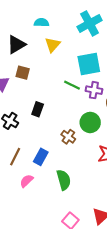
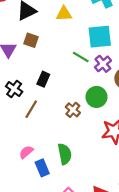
yellow triangle: (53, 45) -> (64, 14), turned 42
purple cross: (94, 90) -> (103, 64), turned 35
brown line: (15, 157) -> (31, 109), moved
blue rectangle: (41, 157) -> (42, 168), moved, turned -56

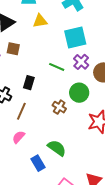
green line: (81, 57) -> (57, 67), moved
pink semicircle: (26, 152) -> (19, 137), moved
green semicircle: (65, 154) -> (57, 148), turned -36

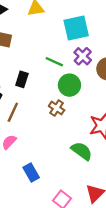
green circle: (79, 93) -> (69, 85), moved
green semicircle: (57, 148) -> (82, 151), moved

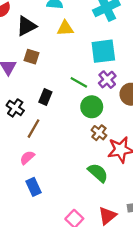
brown cross: (57, 108) -> (99, 133), moved
blue rectangle: (31, 173) -> (34, 187), moved

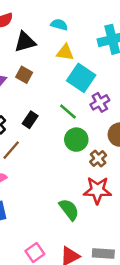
cyan square: (103, 51) -> (81, 78), moved, turned 30
purple cross: (107, 80) -> (100, 102), moved
brown cross: (99, 133) -> (98, 159), moved

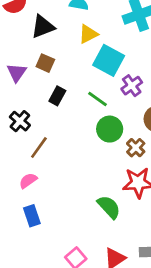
yellow triangle: (65, 52) -> (88, 34), turned -30
black rectangle: (30, 120) -> (57, 96), moved

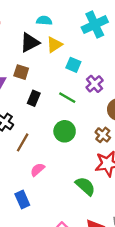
black triangle: (43, 27) -> (30, 43), moved
cyan square: (109, 60) -> (73, 65), size x0.6
green circle: (110, 129) -> (65, 131), moved
pink semicircle: (28, 181) -> (38, 170), moved

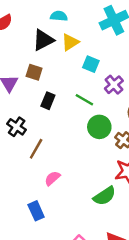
green circle: (65, 131) -> (99, 127), moved
green semicircle: (85, 186) -> (105, 196), turned 105

